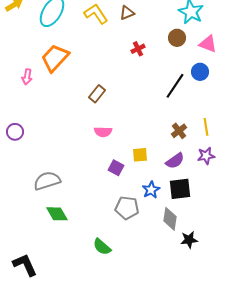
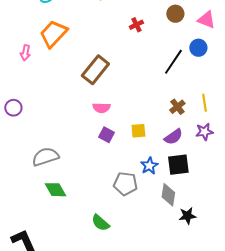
brown rectangle: (97, 94) -> (95, 70), size x1.6
purple square: (116, 168) -> (106, 135), moved

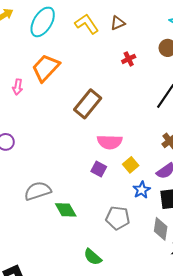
pink semicircle: (101, 108) -> (110, 142), moved, size x1.4
yellow square: (138, 131) -> (131, 165), turned -35
blue star: (149, 166) -> (142, 190), moved
green diamond: (55, 190) -> (66, 210), moved

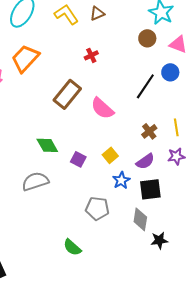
red cross: (129, 59) -> (91, 55), moved
pink semicircle: (110, 142) -> (102, 108), moved, turned 40
gray semicircle: (38, 191) -> (35, 181), moved
green diamond: (66, 210) -> (47, 145), moved

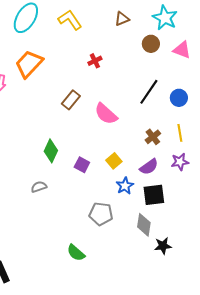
brown triangle: (97, 13) -> (122, 19), moved
blue circle: (170, 72) -> (179, 98), moved
brown rectangle: (67, 94) -> (71, 100), size x0.7
green diamond: (47, 145) -> (51, 151), turned 55
gray semicircle: (35, 181) -> (39, 187), size x0.6

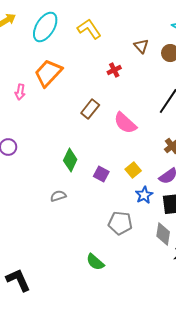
brown triangle: (122, 19) -> (141, 46), moved, turned -49

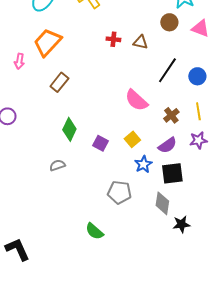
brown triangle: (141, 46) -> (140, 42), moved, turned -35
red cross: (114, 70) -> (113, 39), turned 32
brown rectangle: (90, 109) -> (59, 82), moved
pink semicircle: (125, 123) -> (136, 100), moved

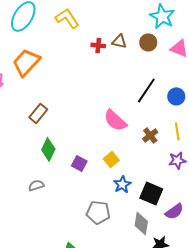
red cross: (113, 39) -> (98, 45), moved
brown triangle: (140, 42) -> (119, 41), moved
brown rectangle: (59, 82) -> (38, 113), moved
purple semicircle: (167, 145) -> (174, 211), moved
black square: (172, 173) -> (151, 193), turned 30

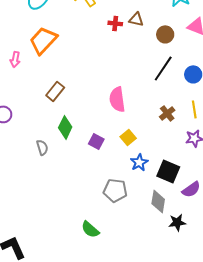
brown circle: (148, 42) -> (165, 34), moved
pink semicircle: (115, 120) -> (117, 99), moved, turned 40
gray semicircle: (36, 185) -> (42, 147), moved, turned 91

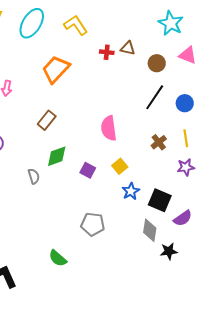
orange trapezoid: (43, 40) -> (56, 69), moved
green diamond: (65, 127) -> (57, 156), turned 45
gray pentagon: (115, 190) -> (93, 224), moved
green semicircle: (90, 229) -> (58, 258), moved

